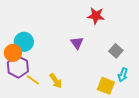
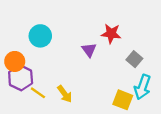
red star: (96, 16) -> (111, 34), moved
cyan circle: (24, 42) -> (40, 36), moved
cyan arrow: (123, 75) -> (142, 87), size x1.5

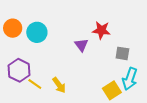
gray square: (134, 59) -> (122, 53), turned -32
orange circle: (15, 61) -> (13, 28), moved
yellow square: (123, 100) -> (112, 90), turned 36

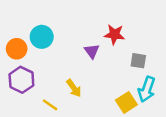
orange circle: (13, 28) -> (17, 49), moved
yellow line: (35, 84) -> (50, 105), moved
yellow arrow: (59, 85) -> (74, 88), moved

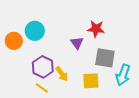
gray square: (138, 61) -> (105, 58), moved, size x1.5
purple hexagon: (21, 80) -> (43, 67), moved
yellow square: (126, 102) -> (91, 81), moved, turned 30

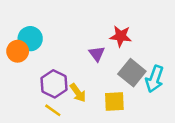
cyan circle: (35, 31) -> (30, 39), moved
gray square: (105, 58) -> (132, 73), turned 30
cyan arrow: (123, 75) -> (155, 79), moved

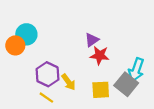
red star: (121, 36) -> (100, 55), moved
purple triangle: (97, 54) -> (92, 40), moved, turned 32
gray square: (132, 73) -> (126, 84), moved

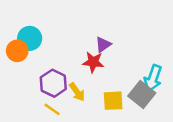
red star: (100, 55) -> (93, 62), moved

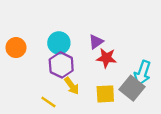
cyan circle: (30, 38) -> (59, 43), moved
red star: (93, 62) -> (106, 58), moved
purple hexagon: (53, 83) -> (61, 65), moved

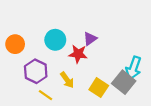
red star: (106, 58) -> (78, 54), moved
purple hexagon: (61, 65) -> (36, 71), moved
yellow square: (105, 94) -> (99, 88), turned 36

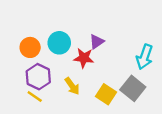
orange circle: (15, 44) -> (30, 47), moved
cyan arrow: (133, 68) -> (144, 57), moved
yellow line: (45, 95) -> (35, 97), moved

